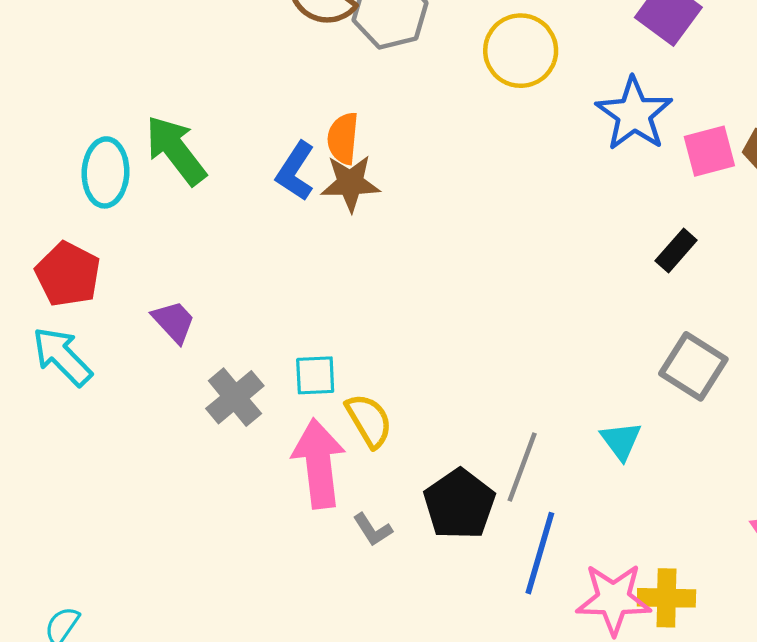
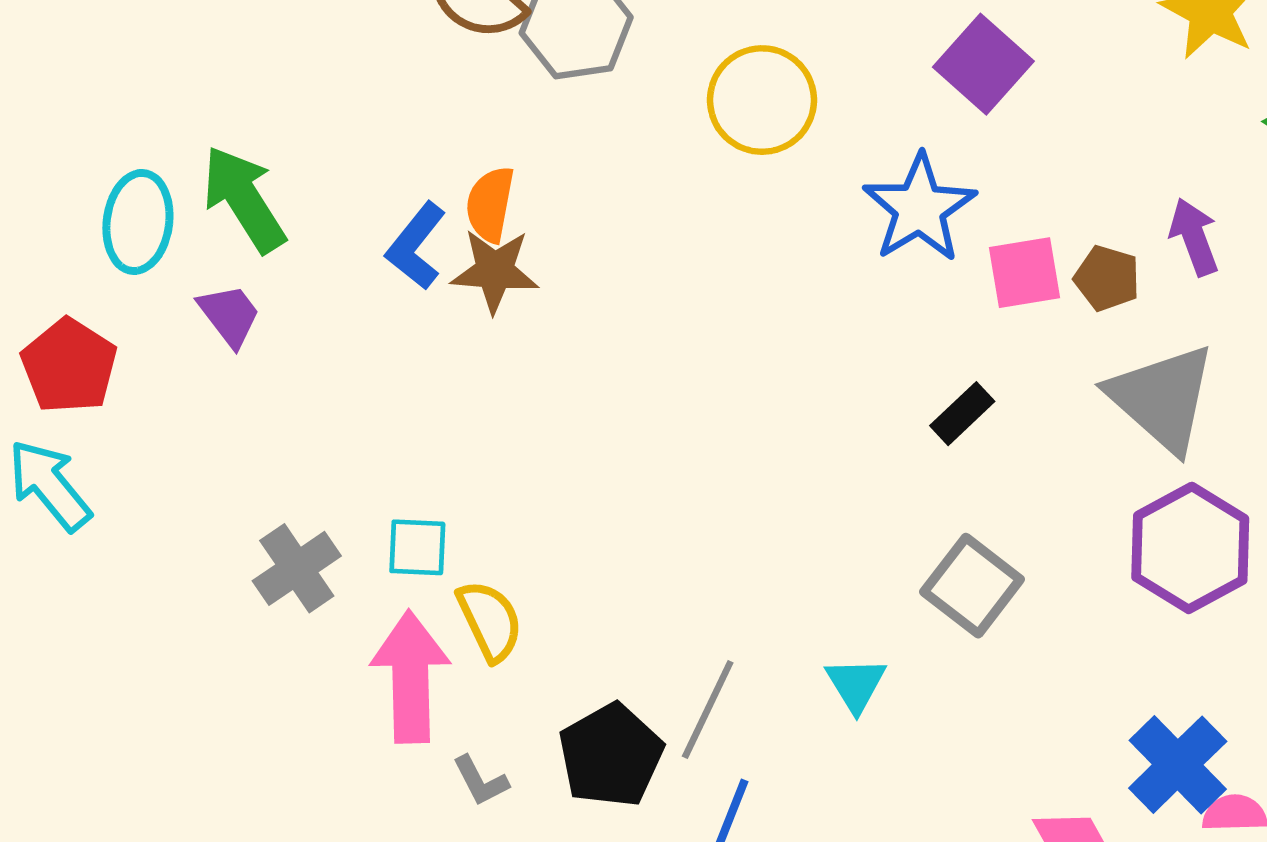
purple trapezoid: (174, 322) -> (229, 315), moved

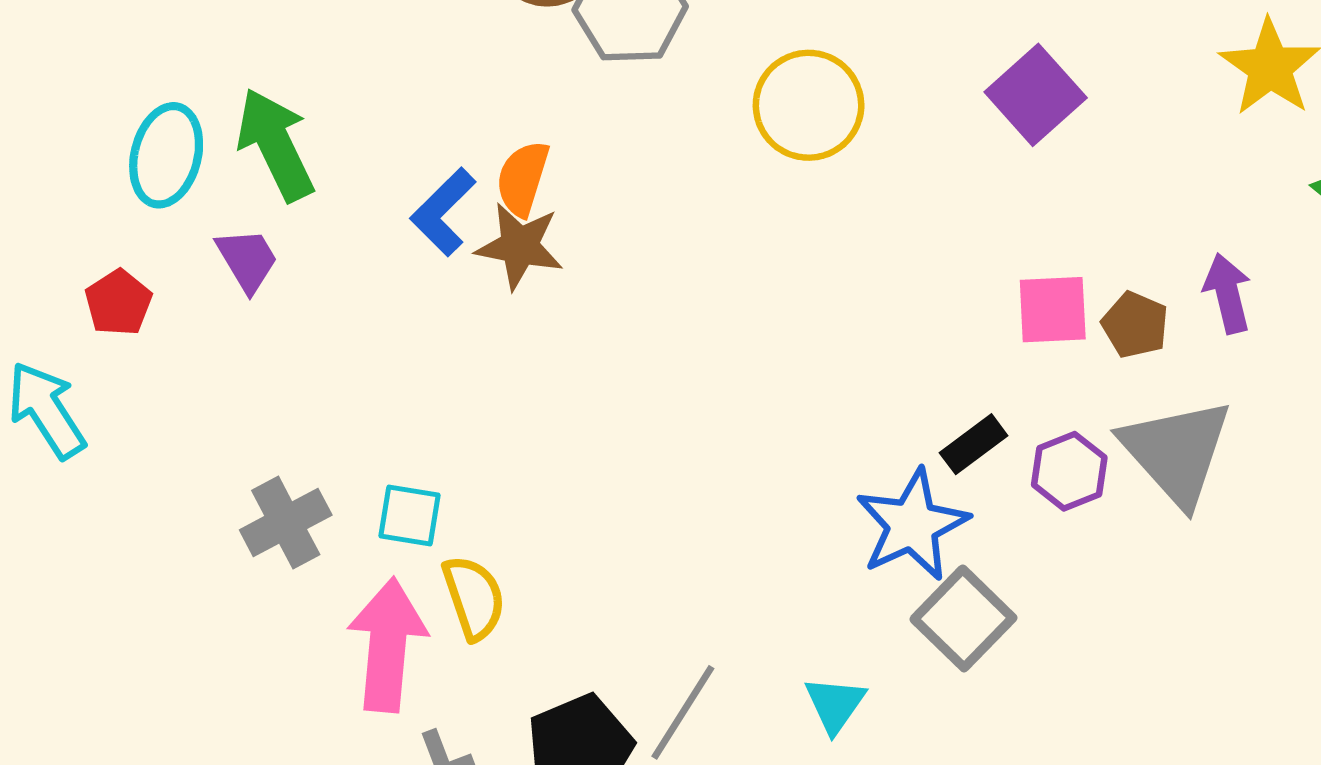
blue star: (919, 208) -> (912, 525), moved
red pentagon: (69, 366) -> (118, 303), moved, size x0.7
purple hexagon: (1190, 548) -> (1069, 471), moved, size x0.6

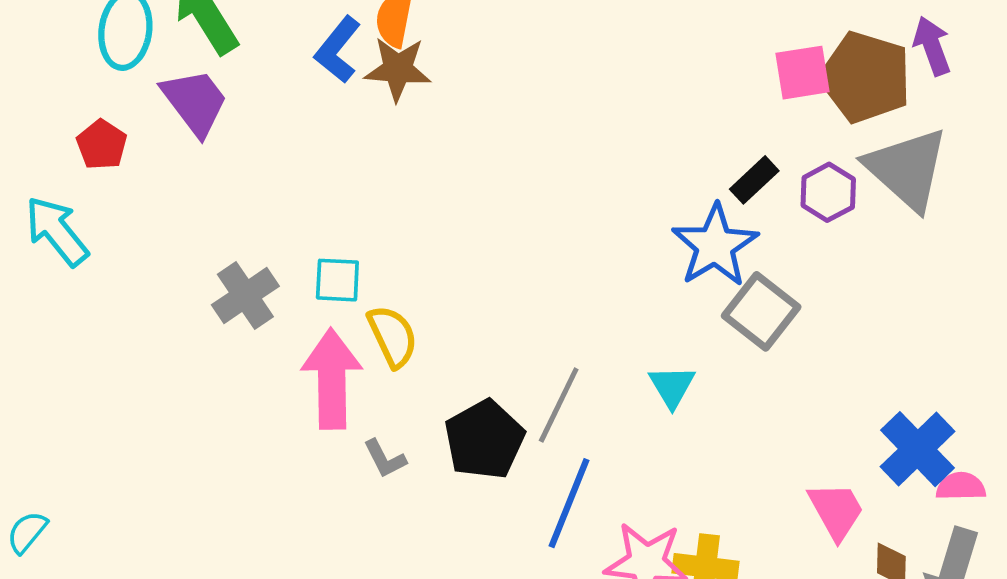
purple trapezoid: (247, 260) -> (195, 102), size x1.4
brown pentagon: (1135, 325) -> (865, 77), size x1.8

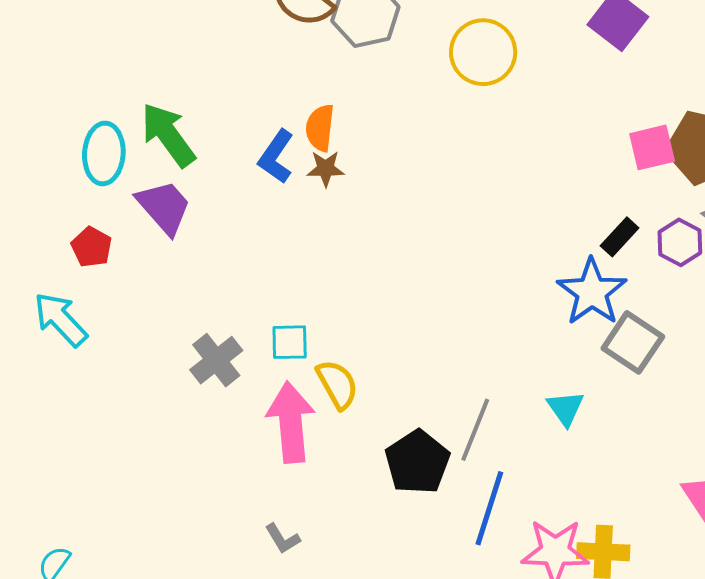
brown star: (398, 69) -> (326, 169), size x0.7
gray L-shape: (385, 459) -> (282, 539), moved

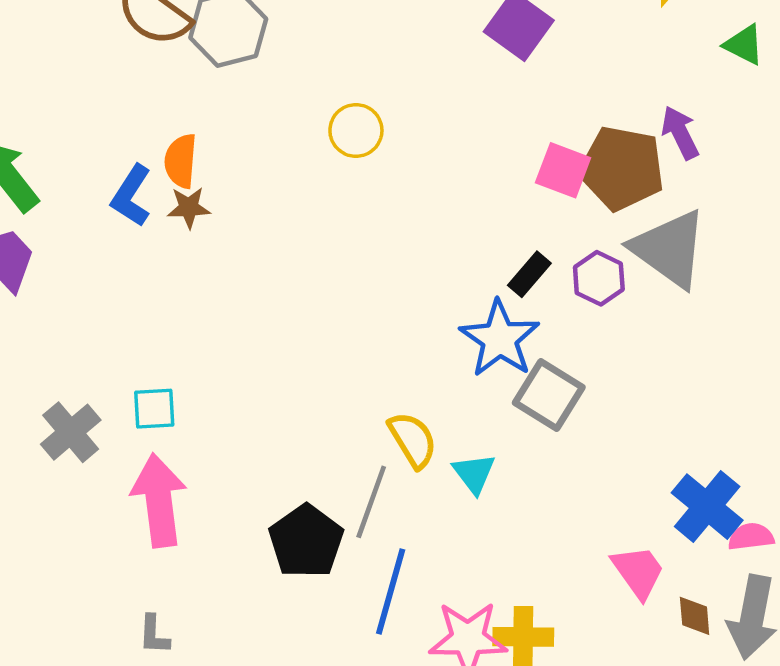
yellow circle: (483, 52) -> (356, 130), moved, size x0.7
pink square: (652, 147) -> (563, 170), turned 36
yellow semicircle: (337, 384) -> (413, 440), moved
gray L-shape: (282, 539) -> (154, 635), turned 36

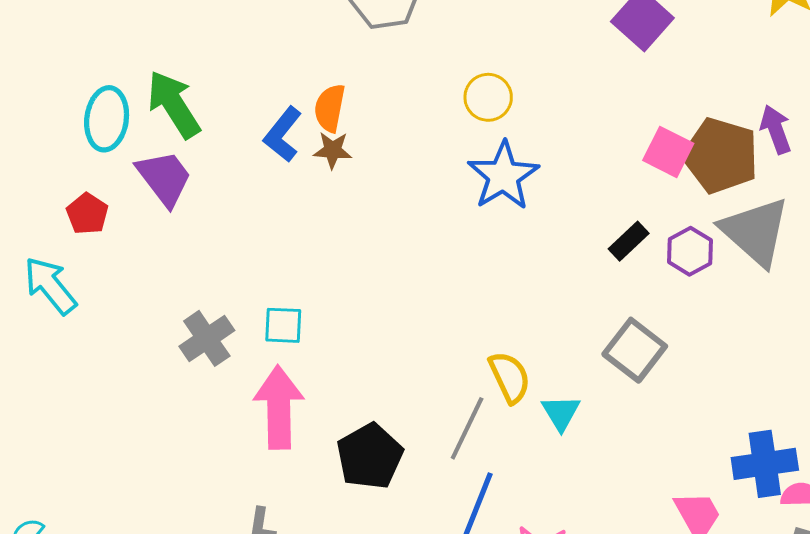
blue star: (500, 339) -> (503, 176), moved
blue cross: (707, 507) -> (765, 464), turned 36
black pentagon: (306, 541) -> (370, 456), moved

